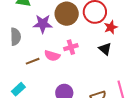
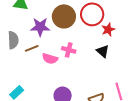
pink cross: (71, 47) -> (69, 50), turned 32
brown line: (33, 61) -> (32, 48), moved

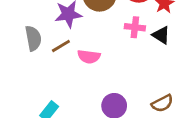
pink cross: (69, 50) -> (135, 27), moved

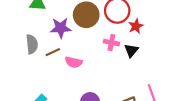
black triangle: (161, 35) -> (131, 50), turned 32

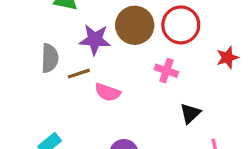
red star: (136, 26) -> (227, 58), moved
black triangle: (131, 50) -> (190, 113), moved

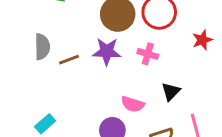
purple star: (95, 40) -> (107, 51), moved
pink semicircle: (108, 92) -> (133, 104), moved

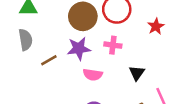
gray semicircle: (42, 47) -> (25, 40), moved
pink semicircle: (133, 104) -> (93, 75), moved

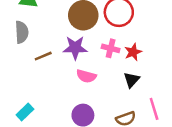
red star: (156, 26) -> (133, 52), moved

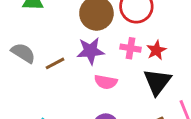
gray semicircle: (22, 32) -> (23, 53), moved, turned -50
black triangle: (132, 80) -> (157, 82), size x1.5

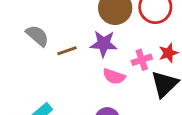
pink cross: (131, 48) -> (142, 60), moved, turned -36

